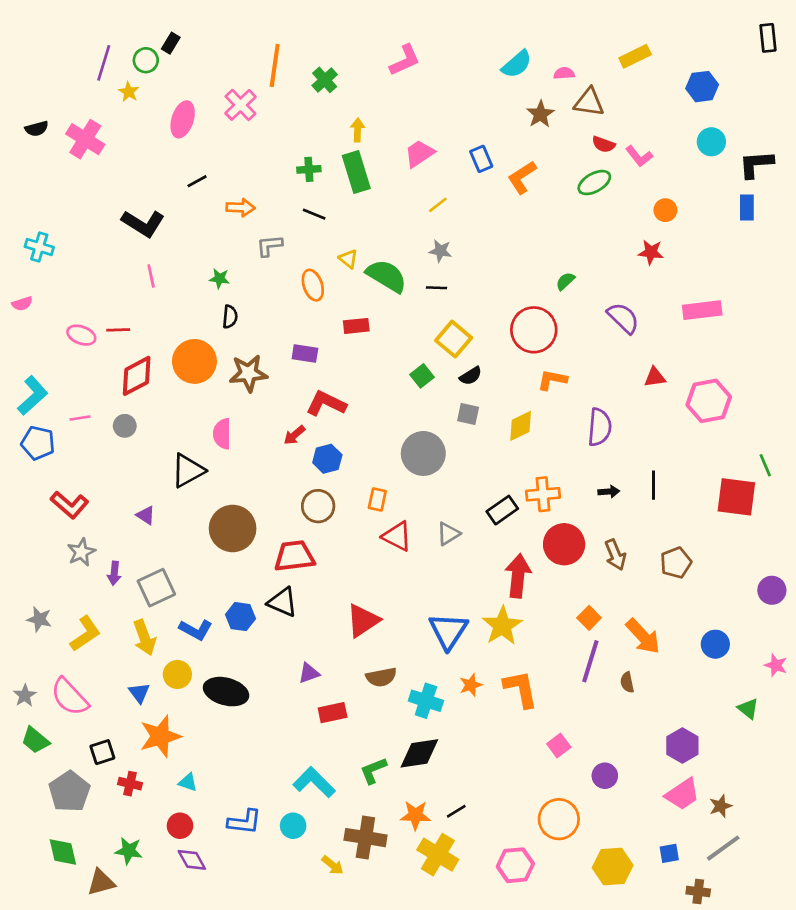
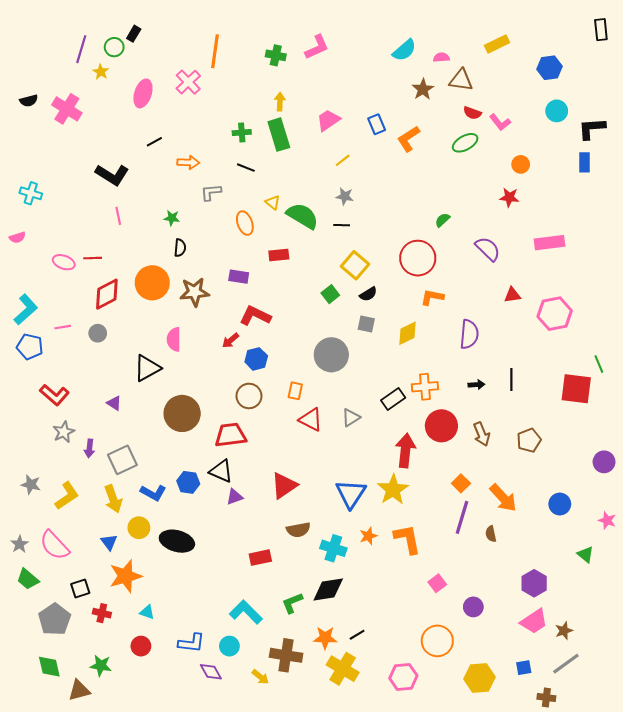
green cross: (325, 80) -> (276, 55), moved, turned -36
purple triangle: (309, 673) -> (235, 497), moved
purple diamond: (192, 860) -> (211, 672), moved

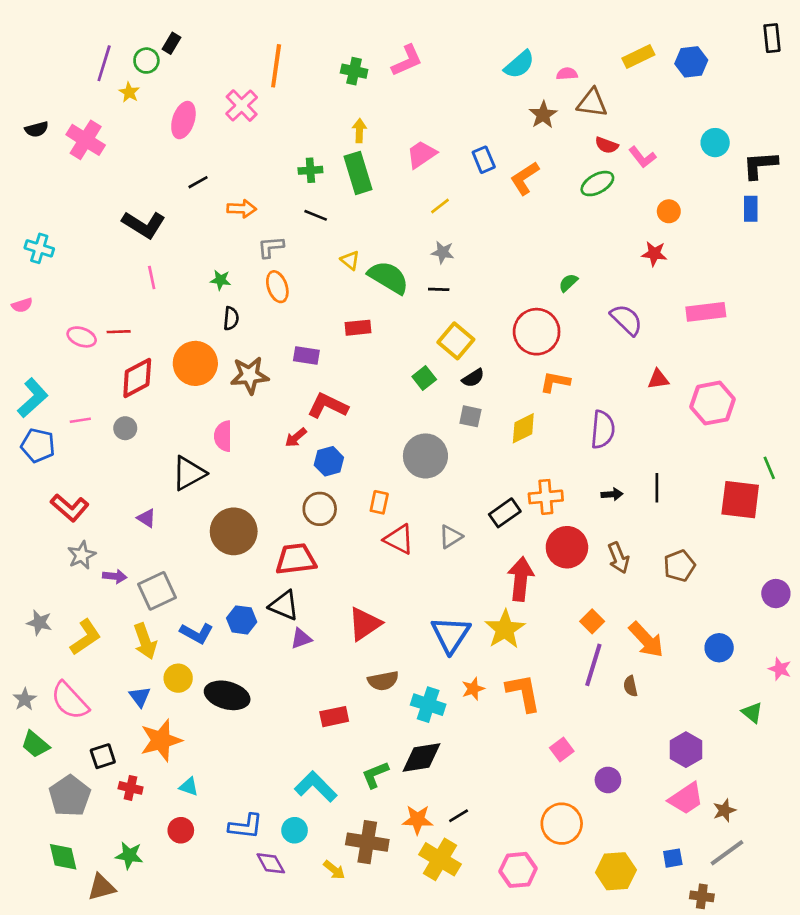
blue hexagon: (549, 68) -> (691, 62), moved
orange ellipse: (245, 223) -> (277, 287), moved
purple arrow: (89, 448) -> (115, 576), turned -90

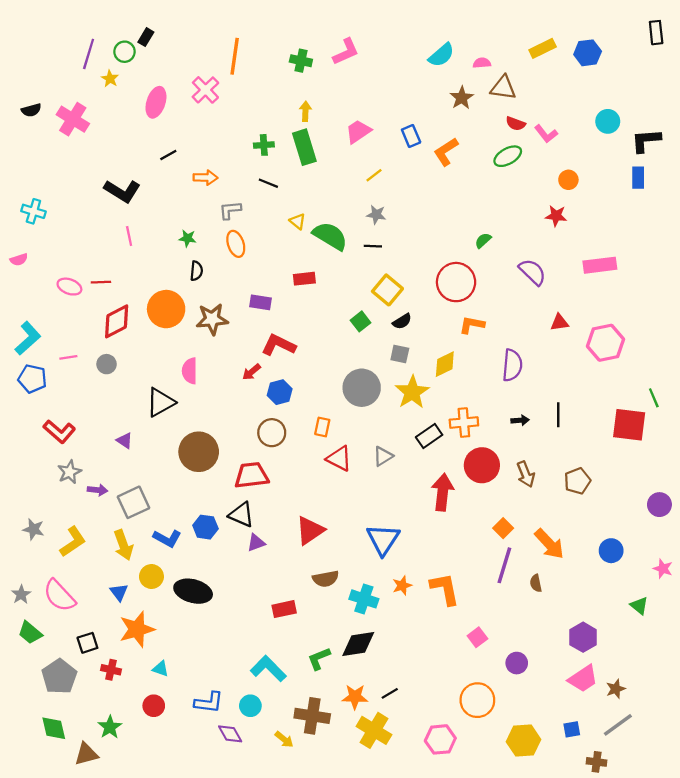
yellow star: (505, 629) -> (412, 392), moved
green star: (129, 855) -> (110, 727), turned 30

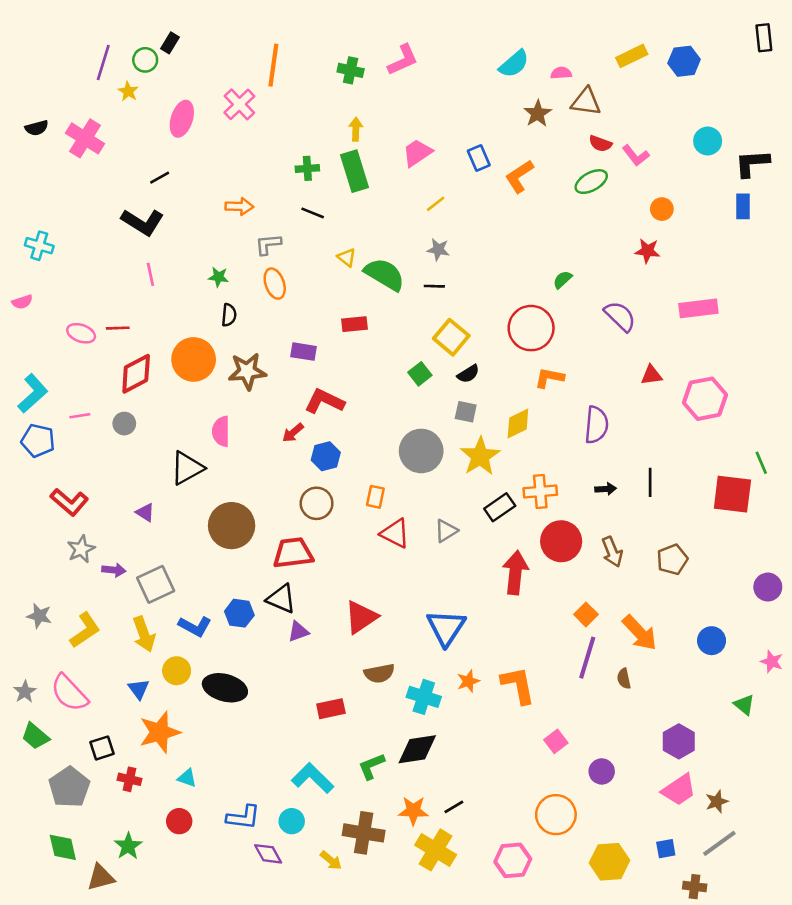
black line: (168, 155) -> (160, 178), moved

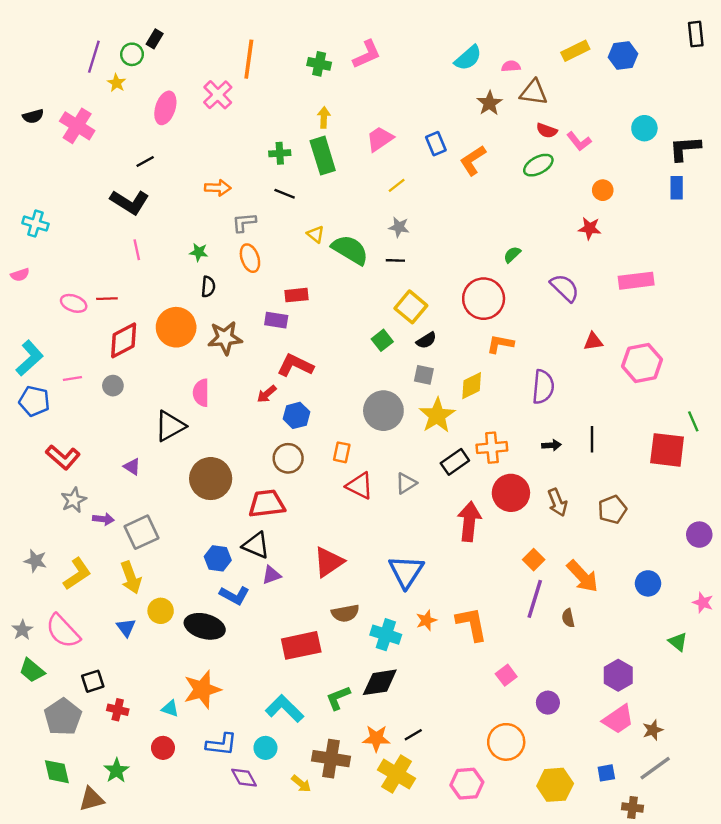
red rectangle: (354, 324) -> (296, 295), moved
blue L-shape: (195, 626) -> (234, 595), moved
red rectangle: (331, 709) -> (301, 645), size x1.5
orange star: (160, 732) -> (202, 689), moved

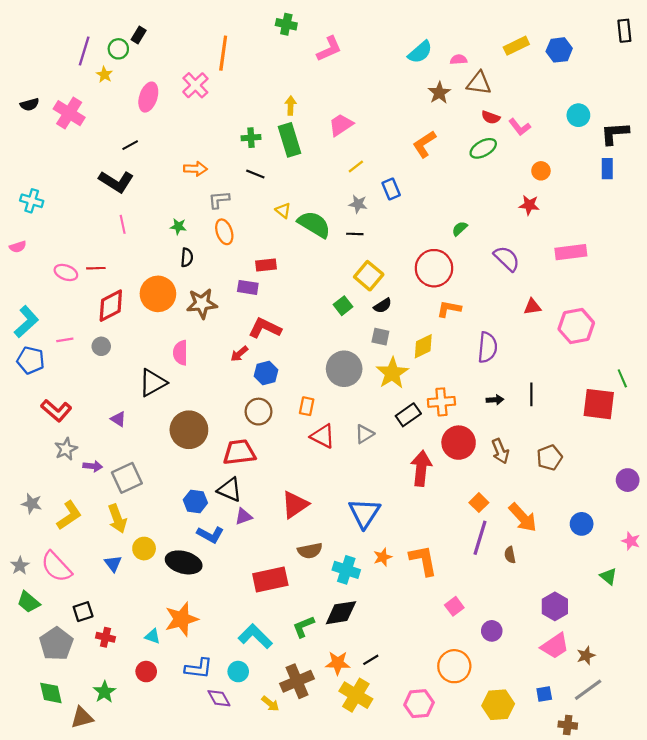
green cross: (319, 64) -> (286, 24), moved
blue rectangle: (436, 144) -> (391, 189), moved
brown cross: (331, 759) -> (297, 681), turned -32

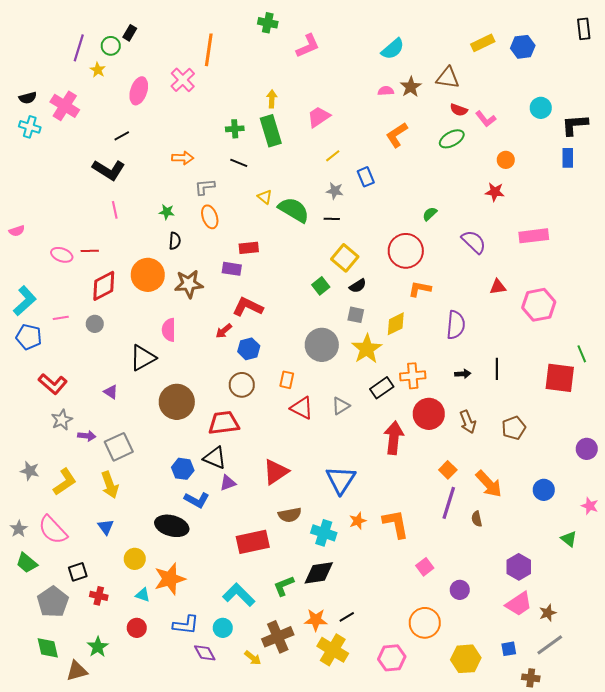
pink semicircle: (459, 60) -> (386, 91), moved
cyan cross: (32, 201) -> (30, 127), moved
yellow circle: (144, 549) -> (135, 559), moved

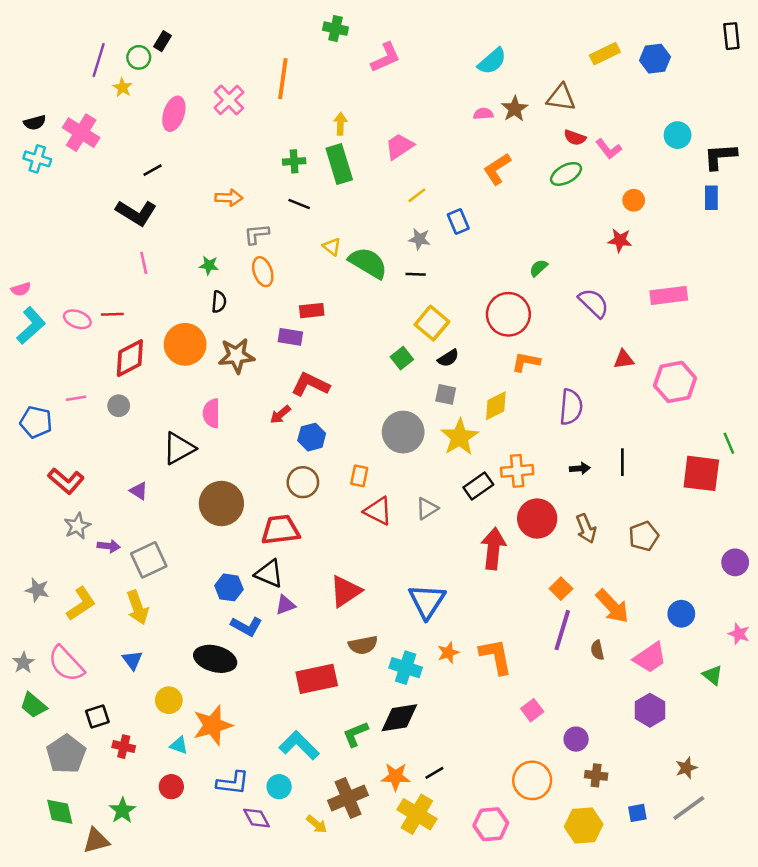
orange line: (209, 50) -> (283, 79), moved
cyan L-shape: (25, 301) -> (31, 326), moved
pink trapezoid: (519, 604) -> (650, 658), moved
brown cross: (531, 678) -> (596, 775), moved

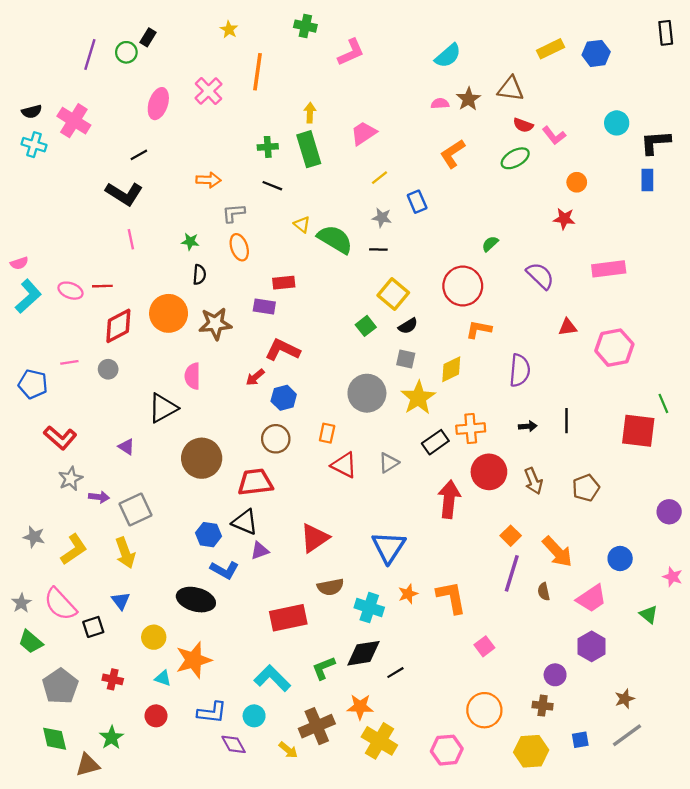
yellow star: (122, 87) -> (229, 29), moved
black square: (97, 716) -> (93, 627), moved
purple circle: (576, 739) -> (555, 675), moved
black line: (434, 773) -> (395, 673), moved

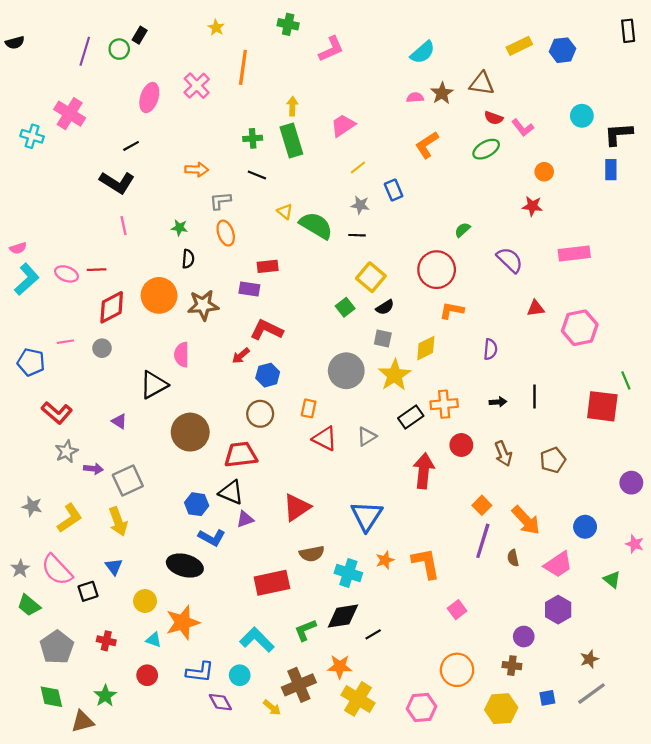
black semicircle: (32, 112) -> (15, 43), moved
purple semicircle: (520, 370) -> (490, 349), size x0.7
red circle: (489, 472) -> (461, 445), size x0.7

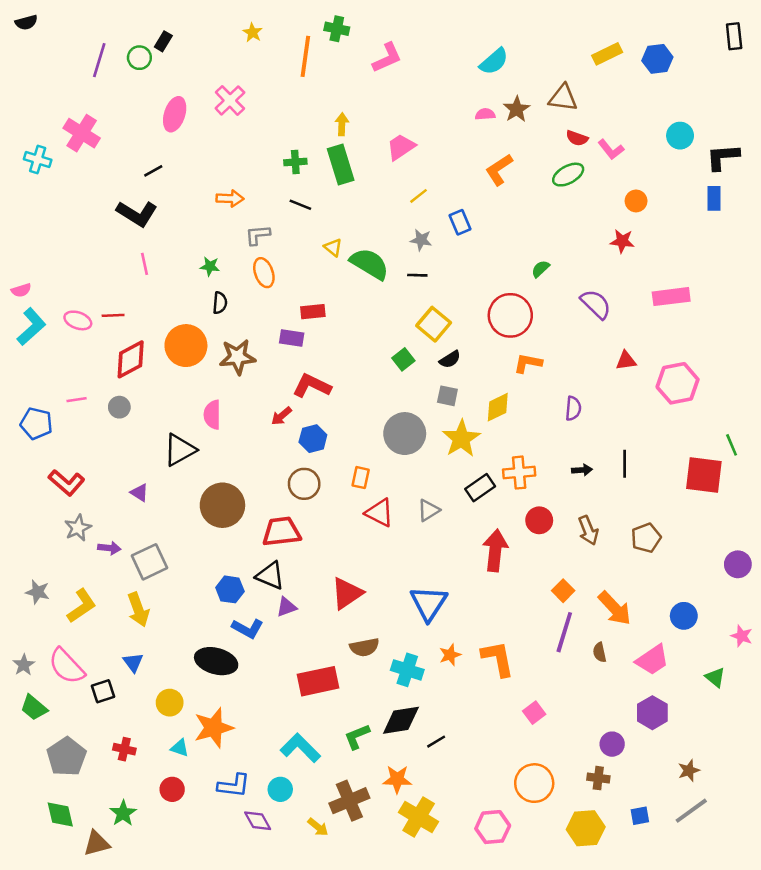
black semicircle: (15, 43) -> (26, 22), moved
orange line: (243, 67) -> (305, 56), moved

